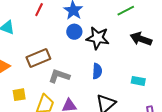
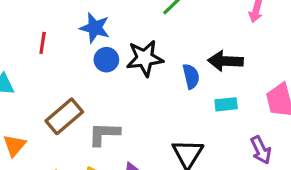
black arrow: (141, 39) -> (225, 61), moved
blue semicircle: (97, 71) -> (191, 76), moved

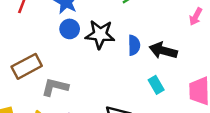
blue semicircle: (191, 76) -> (134, 45), moved
cyan rectangle: (226, 104) -> (156, 85), turned 54

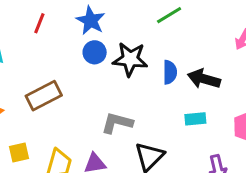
cyan rectangle: (156, 85) -> (195, 119), turned -66
gray L-shape: (55, 87) -> (117, 123), moved

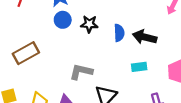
black star: (130, 59) -> (89, 24), size x0.7

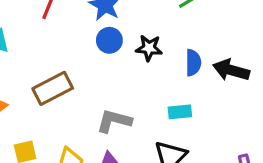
cyan rectangle: (139, 67) -> (180, 112), moved
gray L-shape: (81, 72) -> (114, 121), moved

